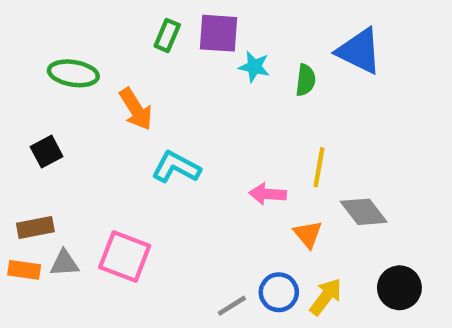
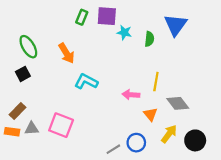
blue triangle: (359, 51) -> (176, 25), turned 40
green ellipse: (73, 73) -> (28, 47), moved, turned 50
brown rectangle: (35, 227) -> (17, 111), turned -35
yellow arrow: (326, 297) -> (169, 134), moved

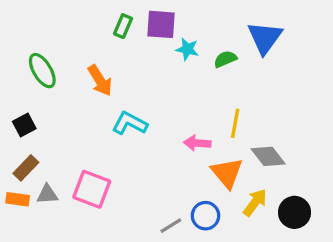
green semicircle: (149, 39) -> (225, 59), turned -120
black square: (23, 74) -> (24, 125), moved
orange triangle: (150, 114) -> (227, 173), size x1.5

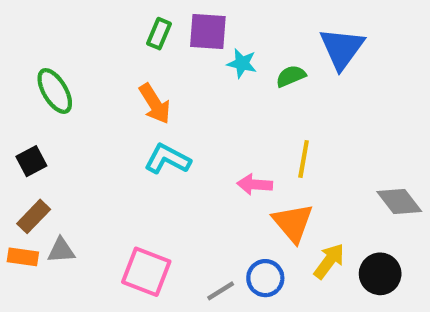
orange arrow: (100, 80) -> (155, 104), moved
gray diamond: (268, 156) -> (399, 202), moved
pink square: (92, 189) -> (146, 272), moved

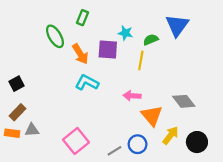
purple square: (208, 31) -> (108, 50), moved
green ellipse: (55, 91) -> (55, 36), moved
yellow line: (304, 159) -> (141, 61), moved
gray diamond: (399, 202) -> (184, 101), moved
pink square: (146, 272) -> (76, 141), turned 30

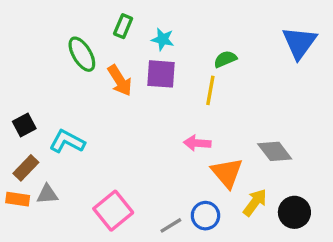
blue triangle: (177, 25) -> (299, 43), moved
cyan star: (125, 33) -> (163, 39), moved
cyan L-shape: (87, 83) -> (67, 141), moved

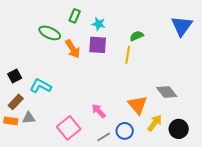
green ellipse: (82, 54) -> (50, 33), turned -35
pink arrow: (197, 143) -> (99, 111), moved, turned 42

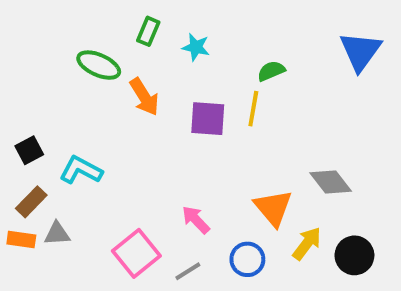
purple square: (98, 45) -> (208, 119), moved
gray line: (104, 137) -> (188, 271), moved

